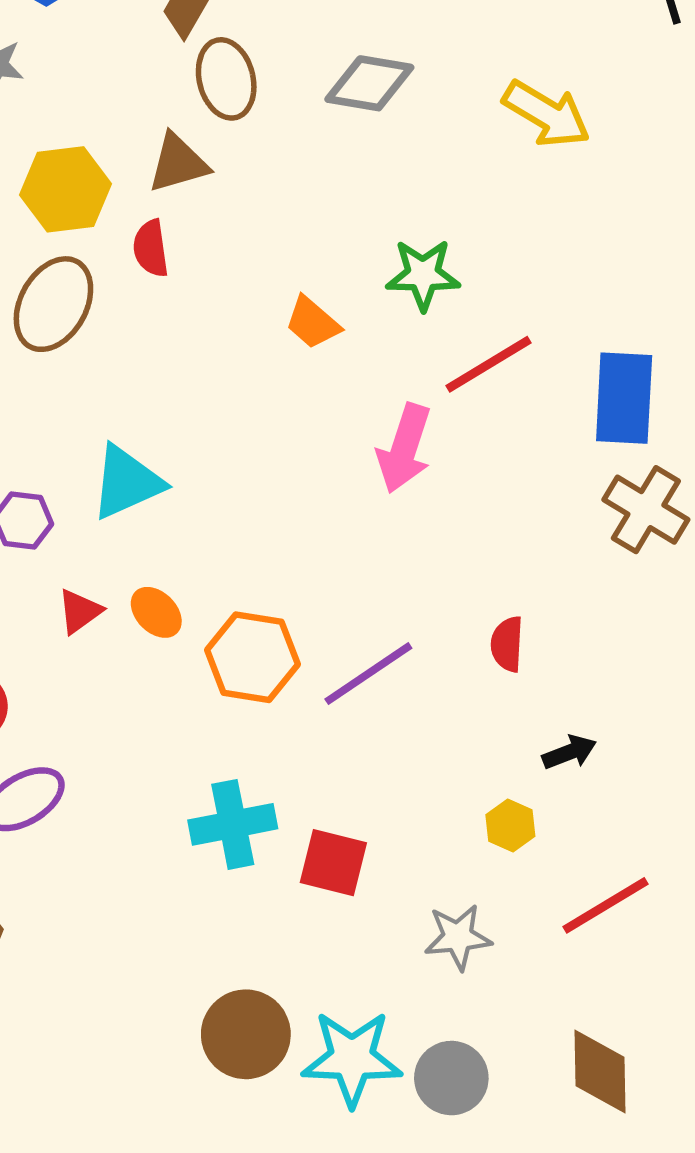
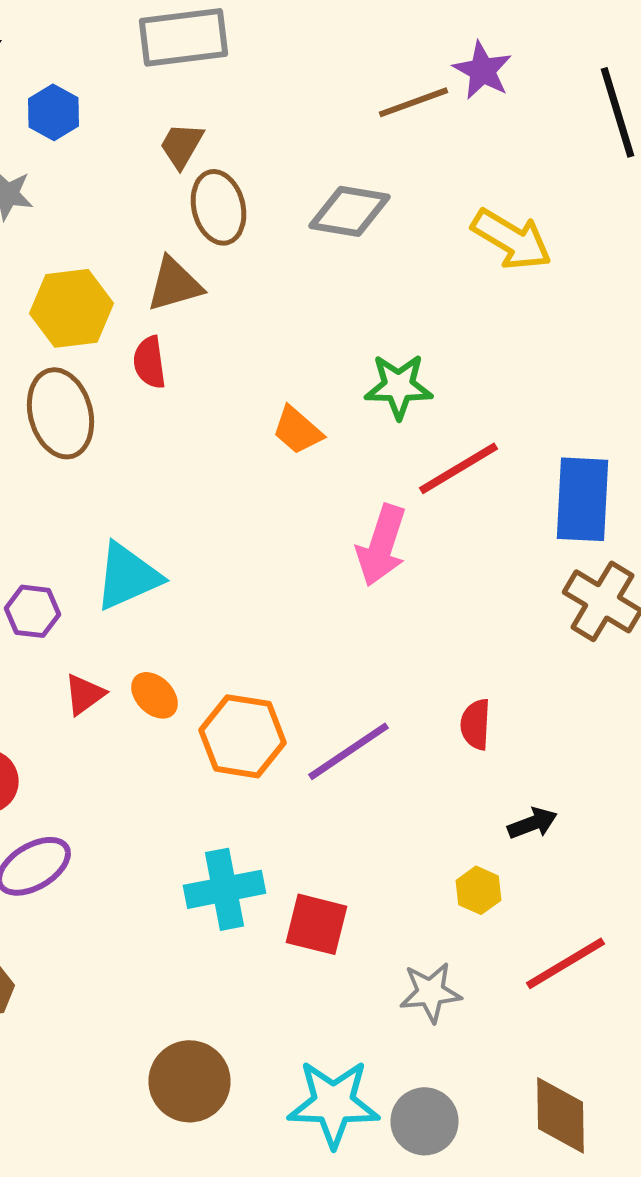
brown ellipse: (53, 304) -> (60, 413), turned -44
brown circle: (246, 1034) -> (190, 1081), moved

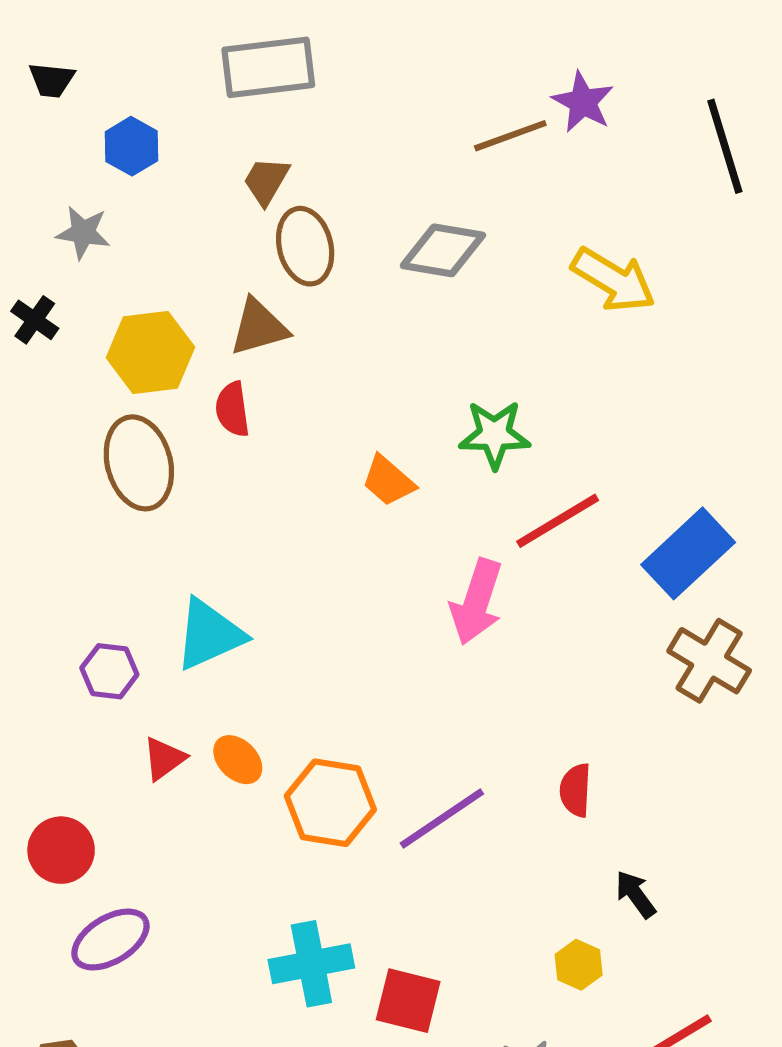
blue rectangle: (582, 499) -> (688, 553), turned 44
black arrow: (532, 823) -> (635, 894), turned -105

